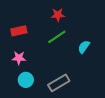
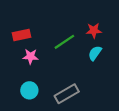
red star: (58, 15) -> (94, 31), moved
pink star: (19, 58) -> (31, 56), moved

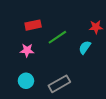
red star: (94, 31) -> (96, 27), moved
red rectangle: (21, 35) -> (33, 25), moved

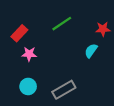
red rectangle: (33, 25) -> (19, 33), moved, turned -35
green line: (57, 37) -> (62, 24), moved

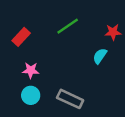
pink star: (29, 54) -> (31, 70), moved
gray rectangle: (64, 90) -> (70, 99), turned 55

